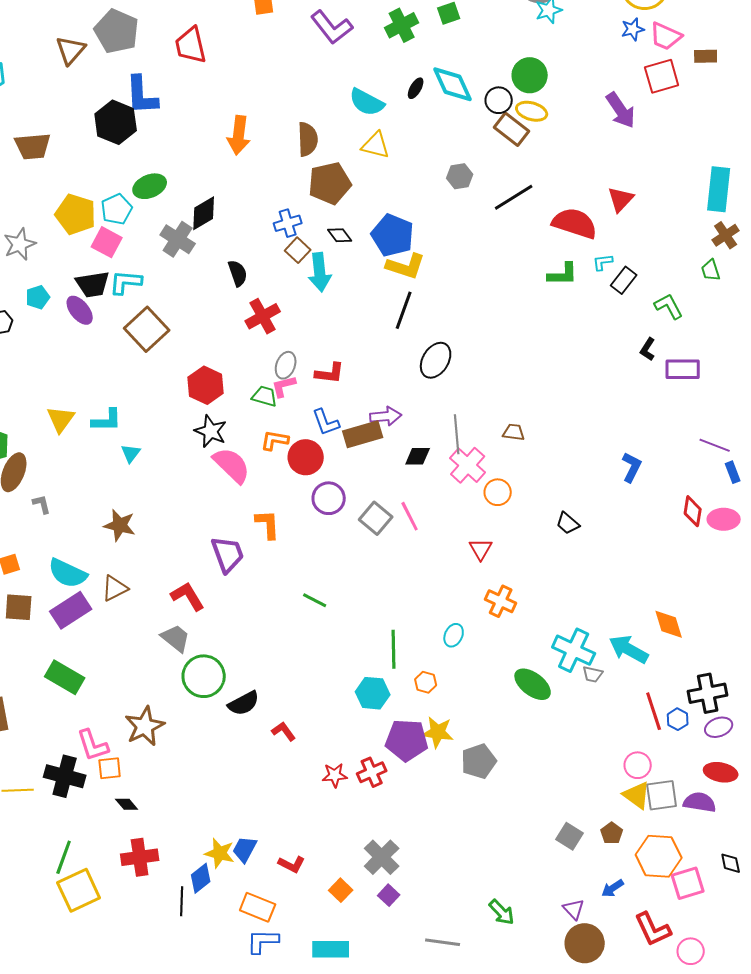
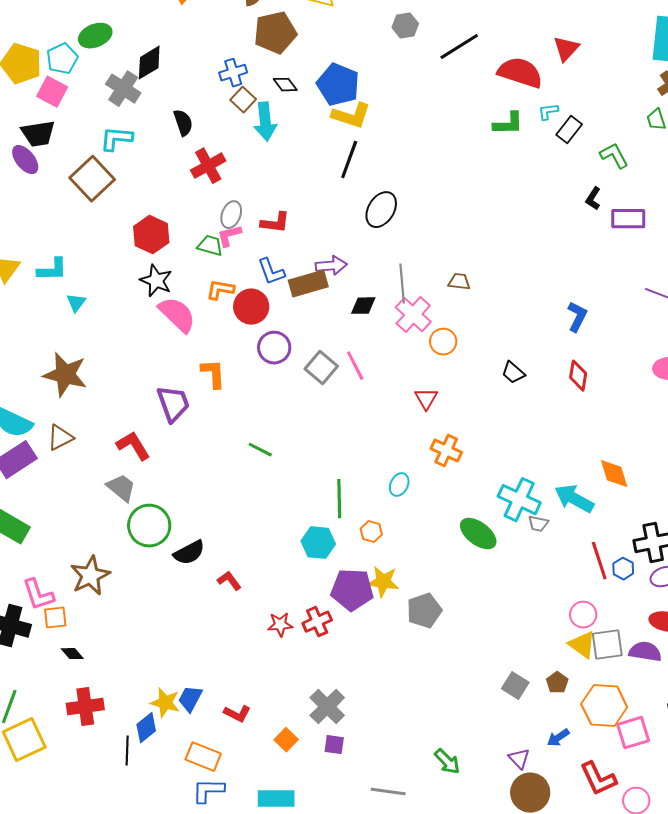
cyan L-shape: (126, 282) -> (116, 139), moved
red diamond: (693, 511) -> (578, 376), moved
brown star: (120, 525) -> (65, 375), size x1.4
purple square: (389, 895) -> (334, 745), turned -35

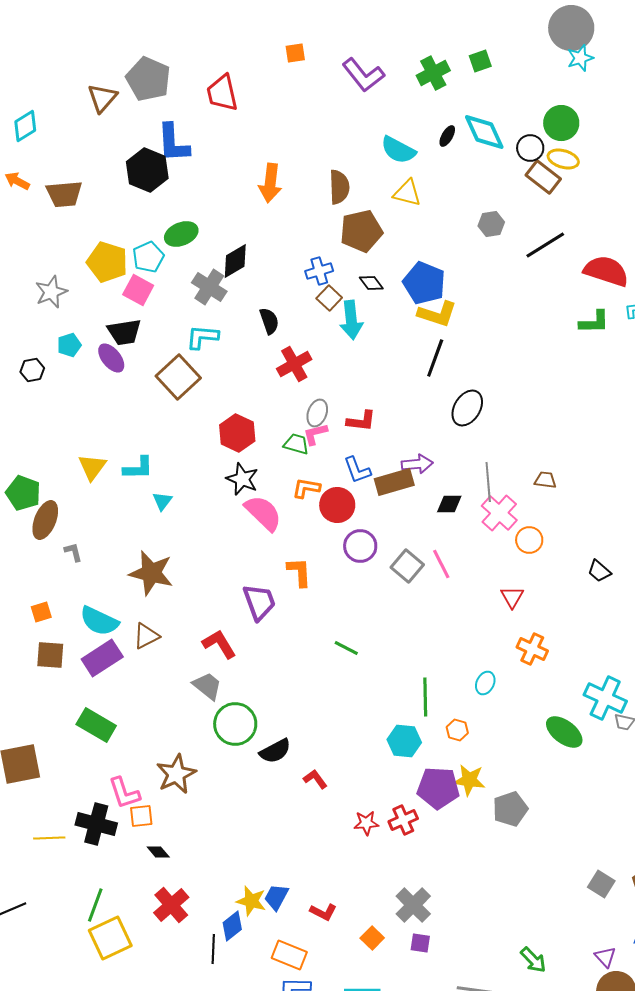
red cross: (85, 707) -> (171, 905), turned -33

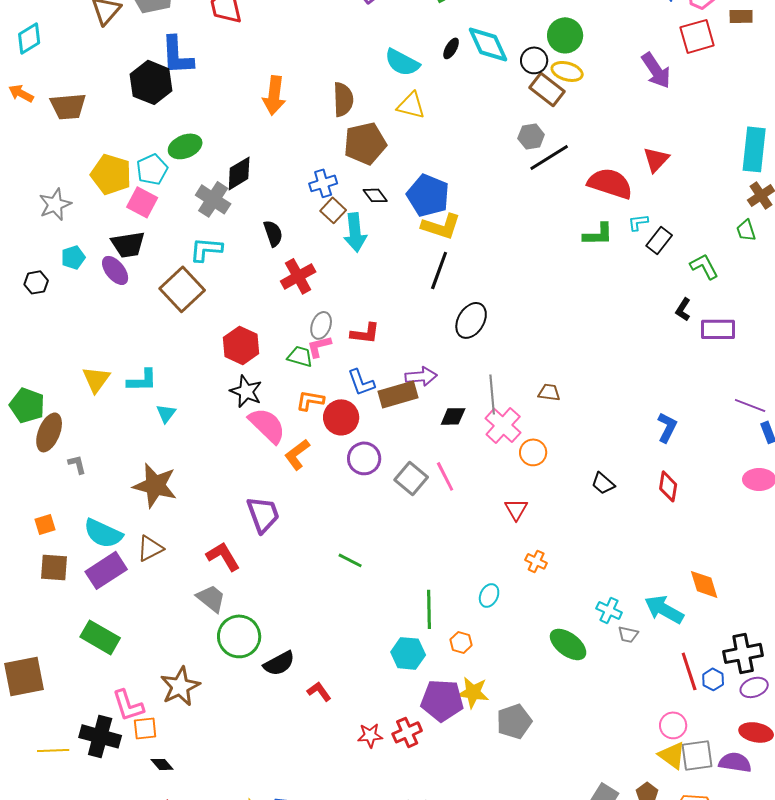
gray hexagon: (491, 224) -> (531, 136), moved
orange L-shape: (299, 572) -> (297, 454), moved, turned -124
orange cross: (532, 649) -> (536, 561), size x0.7
cyan cross: (605, 698) -> (609, 610), size x0.6

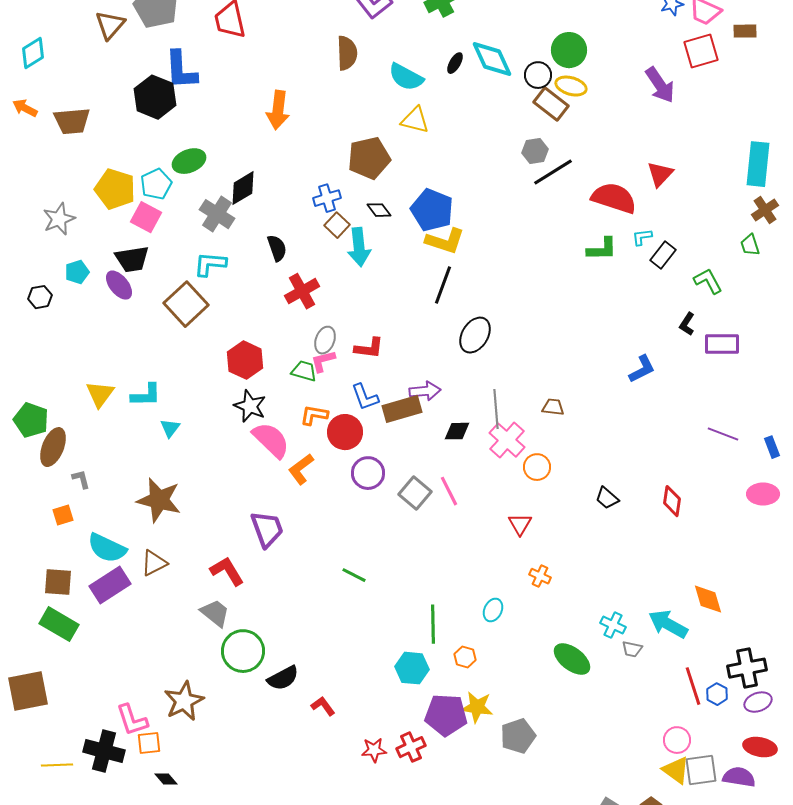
brown semicircle: (343, 99) -> (347, 53), moved
purple line: (750, 405) -> (723, 434), moved
blue L-shape: (667, 427) -> (642, 369), moved, turned 36
orange square: (45, 524) -> (63, 515), moved
green rectangle: (100, 637) -> (59, 624), moved

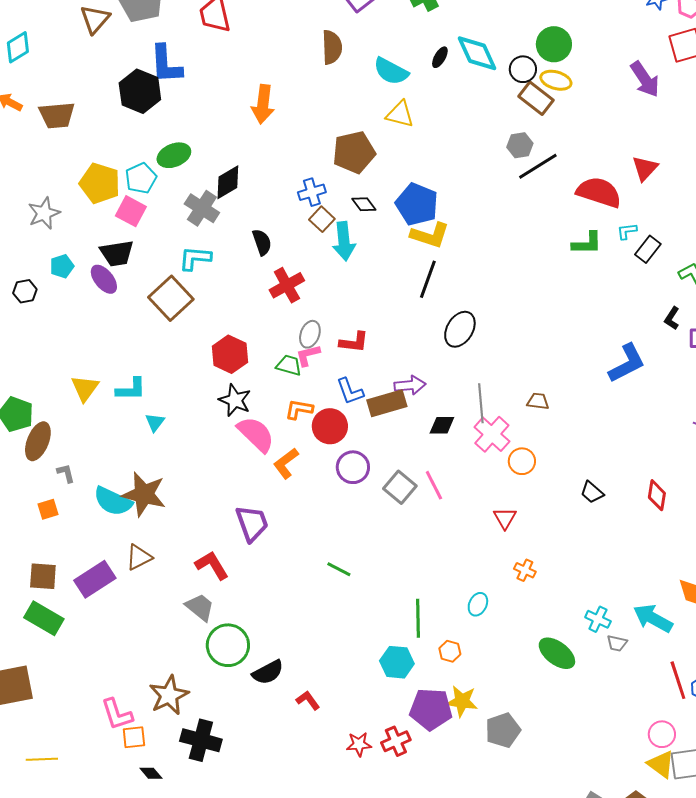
blue L-shape: (642, 369) -> (627, 363), size x1.4
cyan semicircle: (107, 548) -> (113, 501), moved
black cross: (104, 751) -> (201, 740), moved

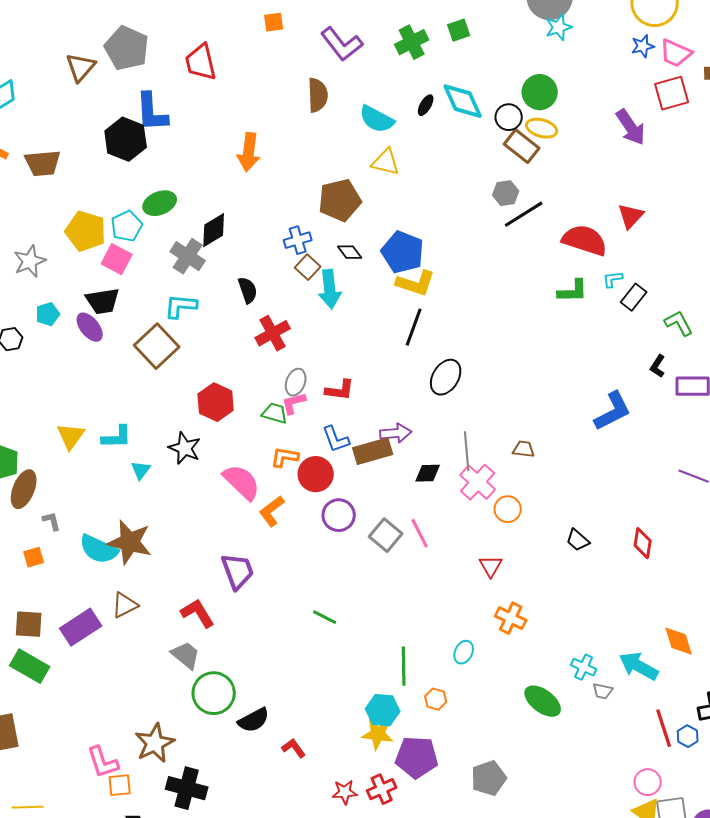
black star: (235, 400) -> (185, 448), moved
orange cross: (525, 570) -> (511, 618), size x1.4
yellow star: (462, 701) -> (378, 734), moved

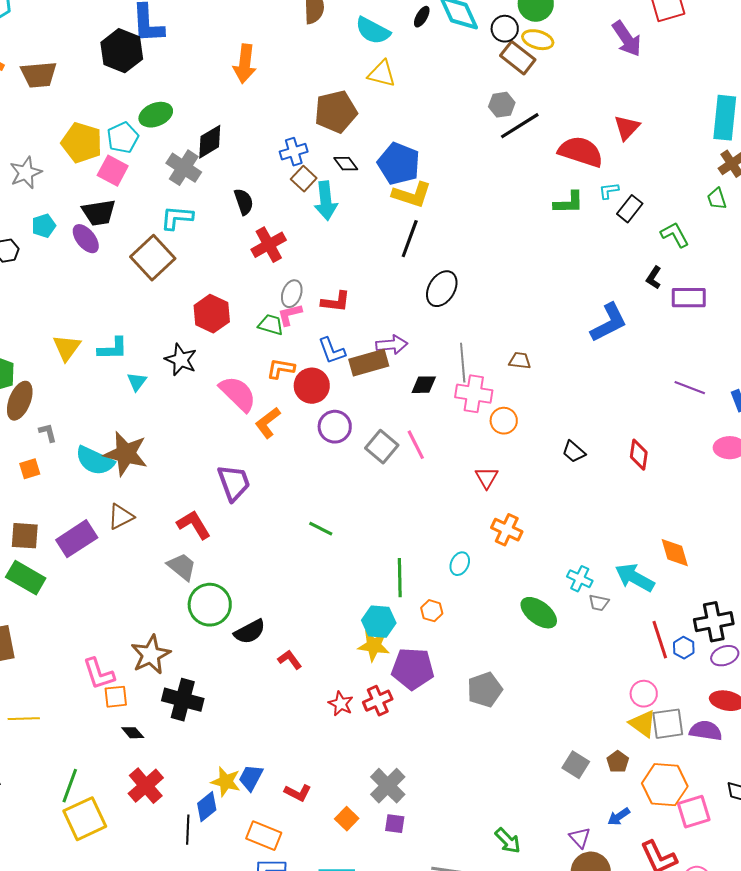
pink cross: (478, 482) -> (474, 394), turned -33
red star: (345, 792) -> (341, 704), turned 30

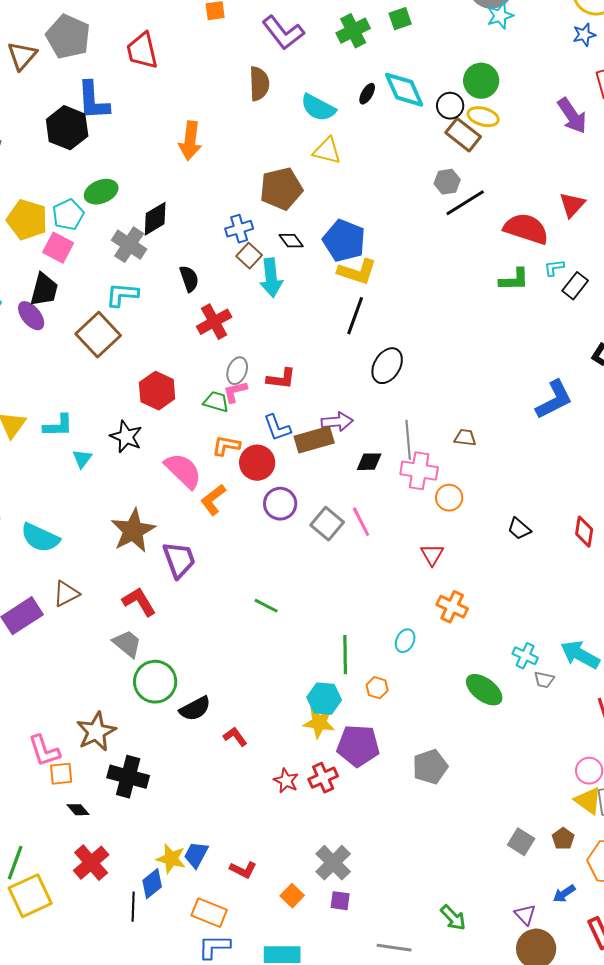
black trapezoid: (99, 213) -> (44, 290), turned -66
brown star: (126, 454) -> (133, 531), moved, turned 30

